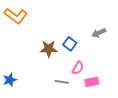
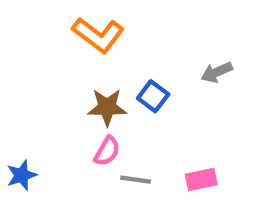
orange L-shape: (16, 16) -> (98, 35), moved
pink semicircle: (78, 68) -> (107, 151), moved

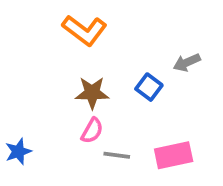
blue square: (153, 96) -> (149, 87), moved
pink rectangle: (201, 180) -> (174, 155), size x1.4

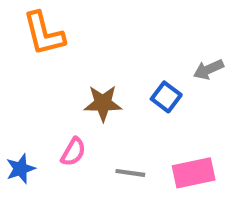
orange L-shape: (85, 30) -> (44, 34), moved, turned 39
pink semicircle: (92, 131) -> (73, 152), moved

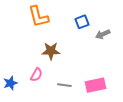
orange L-shape: (44, 34) -> (38, 17), moved
blue square: (166, 97) -> (82, 22), moved, turned 32

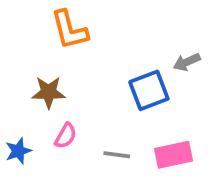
blue square: (82, 22) -> (149, 90), moved, size x1.5
brown star: (51, 51) -> (49, 92), moved

